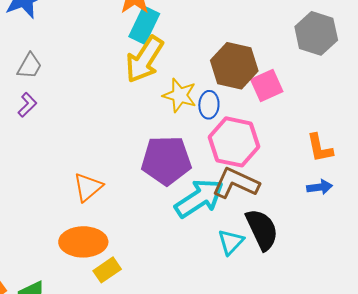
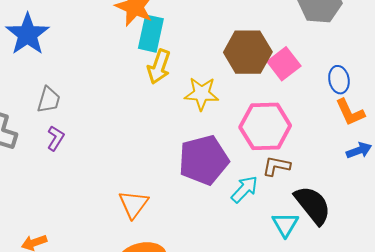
yellow arrow: (144, 59) -> (159, 67), size x0.7
blue ellipse: (209, 105) -> (339, 80), moved
brown L-shape: (236, 183) -> (276, 166), size x0.6
cyan arrow: (199, 198) -> (244, 189), size x0.6

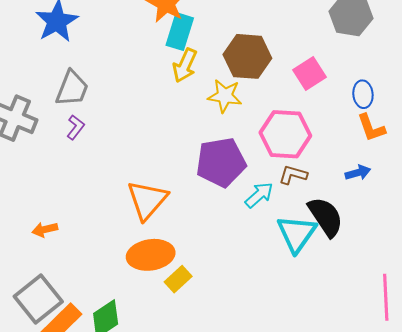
brown hexagon: (248, 52) -> (247, 56), moved
gray trapezoid: (49, 100) -> (72, 88), size x1.4
blue arrow: (359, 150) -> (358, 173), moved
orange triangle: (133, 204) -> (147, 200), size x1.4
cyan triangle: (285, 224) -> (297, 234), size x1.5

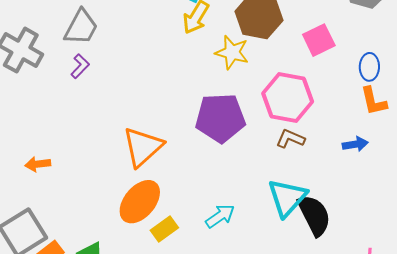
cyan arrow: (259, 195) -> (220, 216), moved
black semicircle: (326, 217) -> (314, 215), moved
orange ellipse: (151, 255) -> (140, 202), turned -48

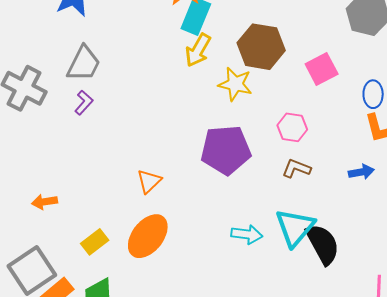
pink hexagon: (288, 98) -> (292, 127), size x0.6
orange triangle: (143, 147) -> (149, 181), size x0.6
cyan arrow: (220, 216) -> (247, 234), moved, turned 44
yellow rectangle: (164, 229) -> (95, 242), moved

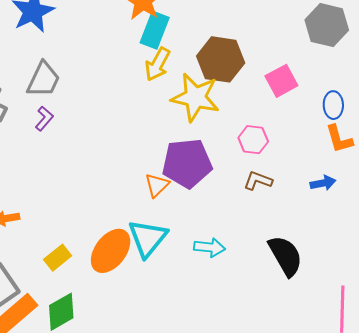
yellow star: (235, 84) -> (195, 97), size x1.4
orange triangle: (149, 181) -> (157, 185), moved
cyan triangle: (295, 227) -> (148, 238), moved

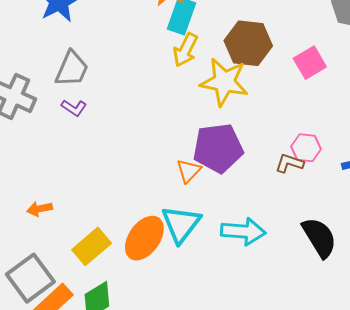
purple L-shape: (44, 119) -> (74, 108), turned 85
pink hexagon: (253, 140) -> (306, 148), moved
cyan arrow: (210, 247) -> (243, 231), size x1.4
yellow rectangle: (58, 258) -> (92, 246), size x1.4

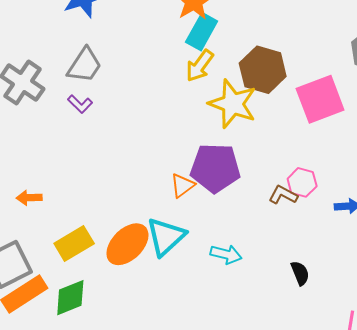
pink square: (310, 63) -> (320, 99), size x1.5
cyan arrow: (243, 231) -> (226, 254), size x0.7
black semicircle: (319, 237) -> (300, 273), size x0.6

